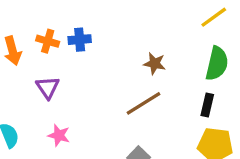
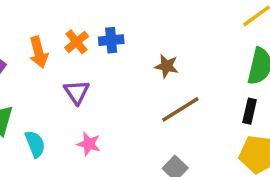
orange cross: (48, 41) -> (77, 42), turned 35
brown star: (155, 64) -> (167, 66), moved

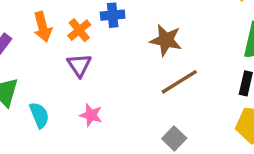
orange cross: (77, 42) -> (79, 30), moved
brown star: (167, 66) -> (166, 40), size x1.4

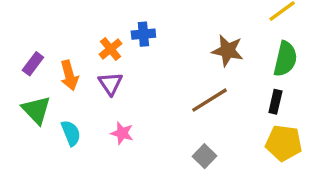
orange arrow: (43, 27) -> (69, 75), moved
brown star: (166, 40) -> (228, 51), moved

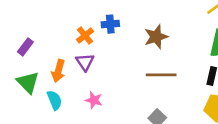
brown star: (228, 51) -> (156, 37), moved, turned -30
orange arrow: (69, 75) -> (58, 71), moved, turned 30
brown line: (209, 100) -> (161, 75), turned 32

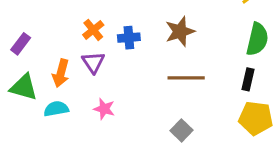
blue cross: (110, 24) -> (129, 38), moved
green triangle: (28, 82) -> (24, 87), turned -30
cyan semicircle: (55, 100) -> (56, 109), turned -78

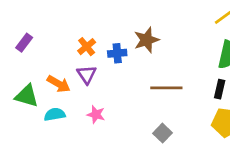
brown star: (180, 31) -> (146, 40), moved
purple rectangle: (21, 44) -> (24, 43), moved
orange arrow: (61, 73) -> (59, 84), turned -75

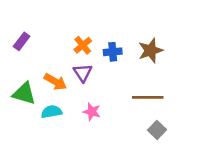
brown star: (146, 40) -> (150, 50), moved
brown line: (166, 88) -> (148, 97), moved

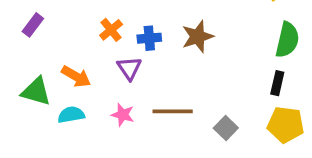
purple triangle: (83, 73) -> (129, 68), moved
brown line: (148, 97) -> (173, 111), moved
gray square: (157, 130) -> (226, 128), moved

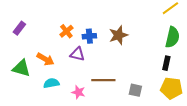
purple triangle: (129, 68) -> (77, 54), turned -42
cyan semicircle: (71, 115) -> (51, 83), moved
pink star: (123, 115) -> (78, 92), moved
gray square: (226, 128) -> (135, 90), turned -32

